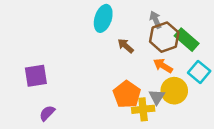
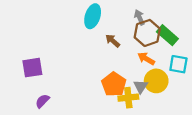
cyan square: (199, 72) -> (178, 64), turned -30

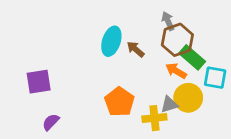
cyan ellipse: (93, 16) -> (111, 41), moved
green rectangle: (167, 35) -> (192, 57), moved
orange pentagon: (114, 84) -> (119, 102), moved
gray triangle: (141, 87) -> (169, 105), turned 40

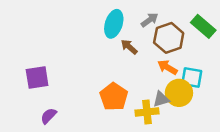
gray arrow: (168, 21) -> (150, 20), moved, turned 78
cyan ellipse: (111, 41) -> (114, 24), moved
green rectangle: (192, 57) -> (203, 26), moved
cyan square: (215, 78) -> (192, 78), moved

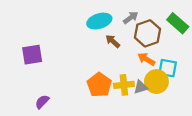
cyan ellipse: (114, 24) -> (99, 21), turned 55
purple square: (37, 78) -> (32, 55), moved
yellow cross: (147, 112) -> (124, 85), moved

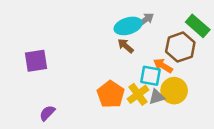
cyan ellipse: (99, 21) -> (128, 26), moved
brown hexagon: (147, 33) -> (180, 47), moved
cyan square: (168, 68) -> (150, 76), moved
yellow cross: (124, 85) -> (138, 94), turned -30

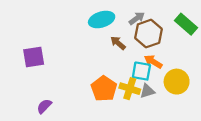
cyan ellipse: (128, 26) -> (102, 19), moved
brown hexagon: (180, 47) -> (148, 34), moved
yellow circle: (174, 91) -> (177, 82), moved
yellow cross: (138, 94) -> (130, 89), turned -36

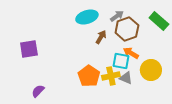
brown arrow: (118, 43) -> (101, 37), turned 80
yellow cross: (130, 89) -> (111, 76), turned -30
gray triangle: (147, 91) -> (126, 78), turned 40

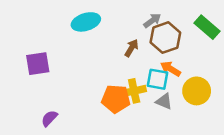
cyan ellipse: (87, 17) -> (86, 22), moved
orange pentagon: (89, 76) -> (116, 99), turned -30
yellow cross: (111, 76) -> (134, 91), moved

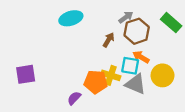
purple square: (38, 64) -> (26, 74), moved
yellow cross: (134, 91) -> (111, 75), turned 30
gray triangle: (164, 101) -> (136, 84), size x1.5
purple semicircle: (49, 118) -> (74, 98), moved

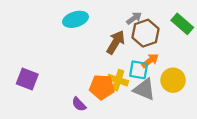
brown arrow: (109, 40) -> (116, 42), size x1.5
orange arrow: (141, 57) -> (150, 61), turned 112
purple square: (26, 74) -> (27, 79), turned 30
purple semicircle: (74, 98) -> (79, 104), turned -88

